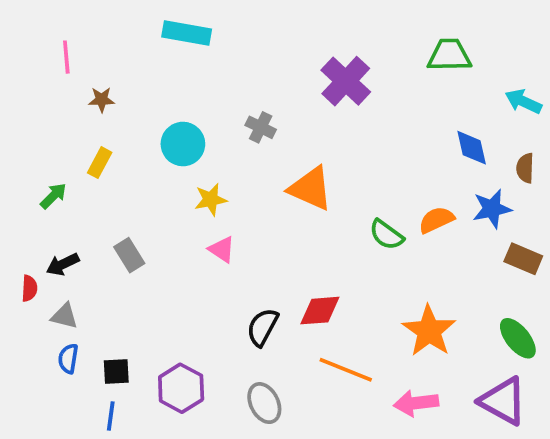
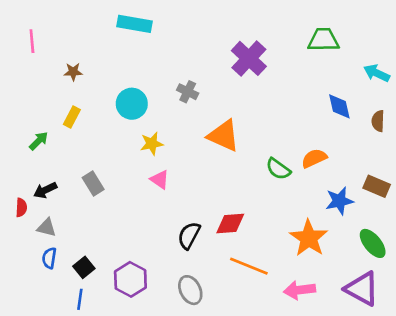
pink line: (66, 57) -> (32, 41), moved
blue star: (492, 209) -> (339, 201), moved
black square: (116, 372) -> (84, 267), turned -36

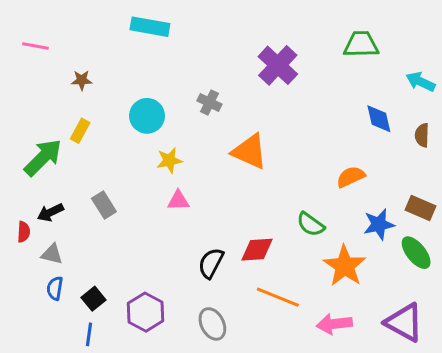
pink line: (32, 41) -> (36, 46), turned -75
green arrow: (39, 141) -> (43, 157), size x1.8
green semicircle: (278, 169) -> (311, 224), moved
pink triangle: (160, 180) -> (178, 201), turned -36
green ellipse: (373, 243) -> (416, 253), moved

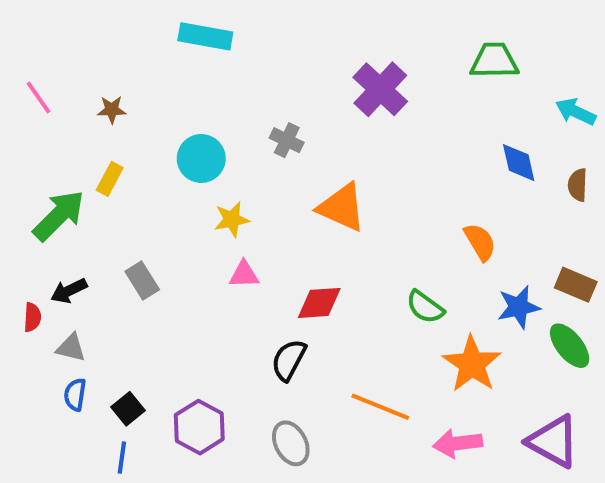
pink line: (36, 46) -> (38, 97), moved, turned 45
orange semicircle: (351, 177) -> (480, 242), turned 84
red diamond: (257, 250) -> (319, 303), moved

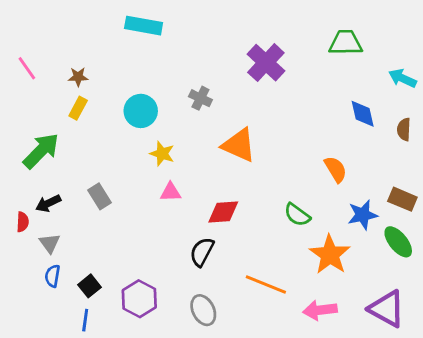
yellow rectangle: (110, 179) -> (78, 108), moved
yellow star: (232, 220) -> (162, 154), turned 30
gray triangle: (71, 348) -> (50, 243), turned 40

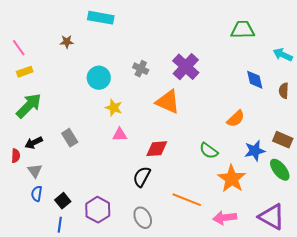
purple cross: (266, 63) -> (186, 67), moved
brown star: (78, 77) -> (67, 42), moved
yellow rectangle: (78, 108) -> (25, 72), moved, turned 42
orange semicircle: (336, 169) -> (236, 119), turned 78

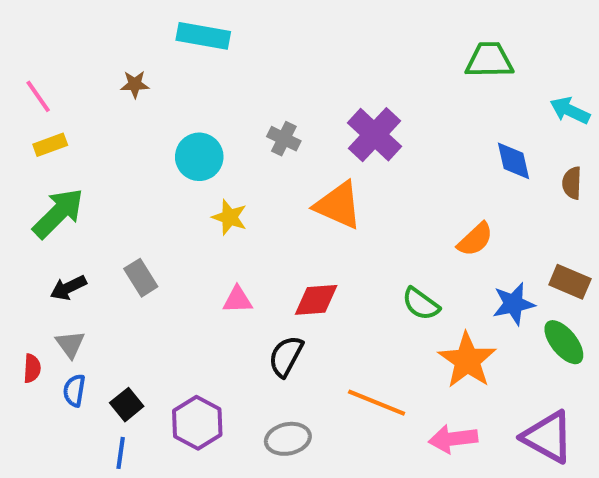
pink triangle: (120, 135) -> (238, 300), moved
red semicircle: (16, 156) -> (32, 368), moved
gray ellipse: (143, 218) -> (288, 439), turned -75

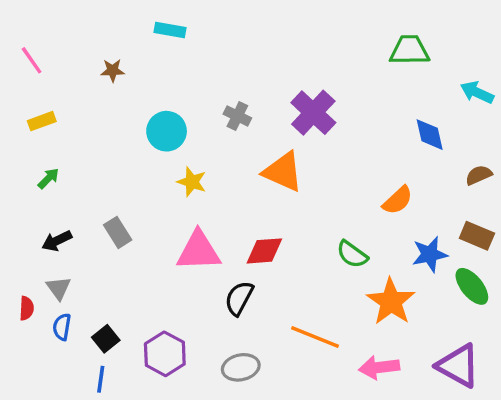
cyan rectangle: (203, 36) -> (170, 30), size x0.7
pink line: (38, 96) -> (32, 60), moved
brown semicircle: (572, 183) -> (479, 175), moved, turned 64
green arrow: (58, 213) -> (48, 178), size x0.5
pink triangle: (238, 300) -> (199, 251), size x1.8

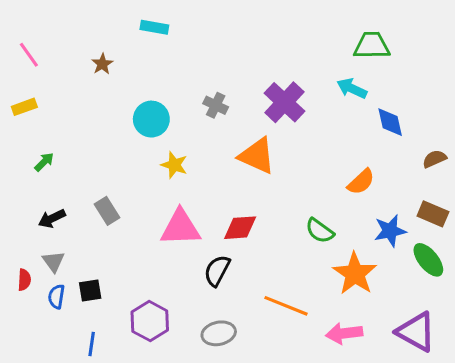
brown star: (113, 70) -> (102, 64), turned -30
cyan arrow: (477, 92) -> (352, 88), moved
yellow rectangle: (42, 121) -> (24, 107), moved
black square: (106, 339) -> (90, 290), moved, turned 30

